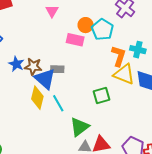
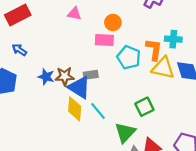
pink triangle: (52, 11) -> (74, 14), turned -40
cyan pentagon: (102, 30) -> (129, 57), moved
green square: (101, 96) -> (144, 107), moved

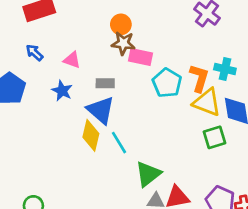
pink triangle: (74, 14) -> (72, 60), moved
orange circle: (113, 22) -> (121, 24), moved
gray rectangle: (91, 75) -> (105, 83), moved
brown star: (65, 76) -> (123, 43), moved
green square: (144, 107) -> (214, 137), moved

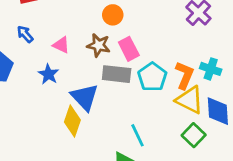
brown star: (123, 43) -> (99, 45), moved
pink rectangle: (141, 57) -> (129, 49), turned 45
gray rectangle: (105, 83) -> (117, 74), moved, size x1.5
green square: (214, 137) -> (194, 135), turned -35
cyan line: (119, 143) -> (138, 135), moved

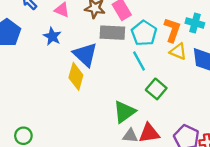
yellow triangle: (190, 100) -> (178, 51), size x0.7
cyan line: (138, 135) -> (139, 61), moved
green square: (194, 135) -> (156, 89), moved

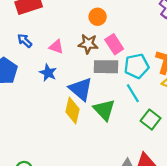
cyan pentagon: (144, 33) -> (137, 66), turned 30
green triangle: (124, 112) -> (104, 110), moved, turned -35

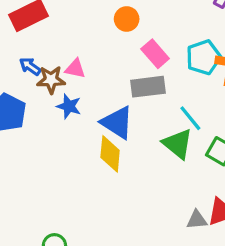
brown star: (88, 44) -> (51, 80), moved
cyan pentagon: (137, 66) -> (203, 57), moved
green triangle: (104, 110) -> (178, 144), moved

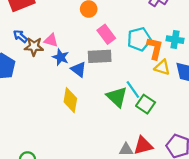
blue star: (69, 106) -> (61, 57), moved
cyan line: (190, 118) -> (133, 90), moved
blue triangle: (117, 123) -> (79, 69), moved, size x0.7

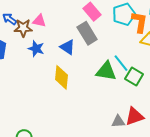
gray rectangle: (100, 56) -> (87, 33), turned 65
blue star: (61, 57) -> (36, 49), moved
green triangle: (117, 97) -> (106, 71), turned -30

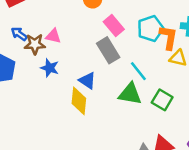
blue triangle: (68, 47) -> (87, 81), moved
cyan line: (121, 63) -> (138, 71), moved

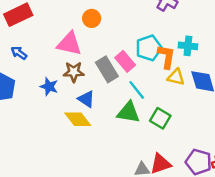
pink rectangle: (114, 25) -> (125, 61), moved
pink triangle: (53, 36) -> (69, 44), moved, size x1.6
brown star: (35, 44) -> (74, 72), moved
yellow diamond: (79, 101) -> (78, 119), turned -44

